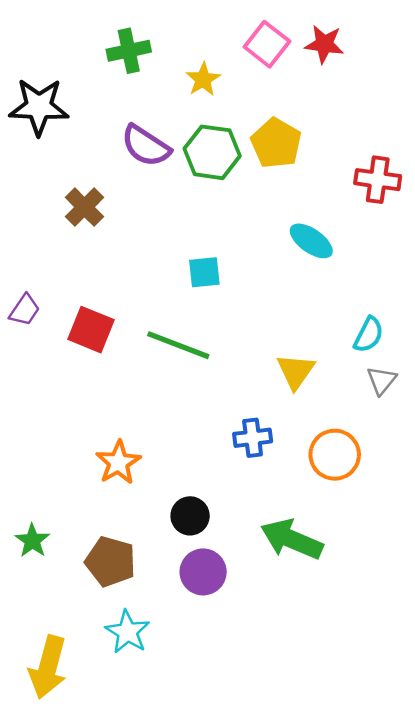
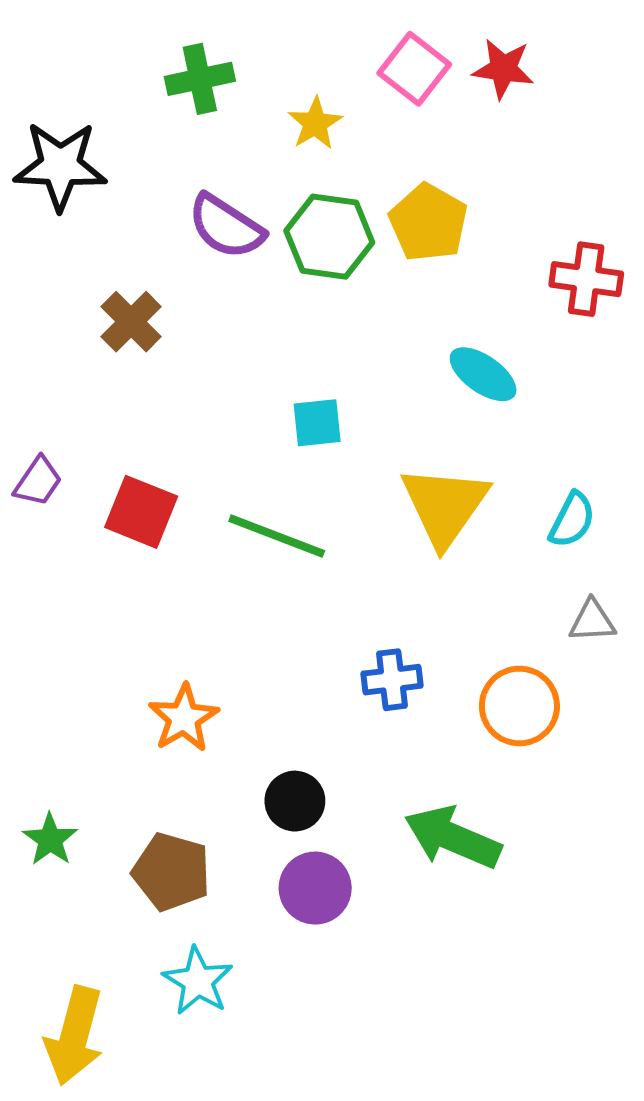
yellow triangle: (296, 371) -> (445, 506), moved, size x1.5
gray triangle: (382, 380) -> (592, 621), moved, turned 48

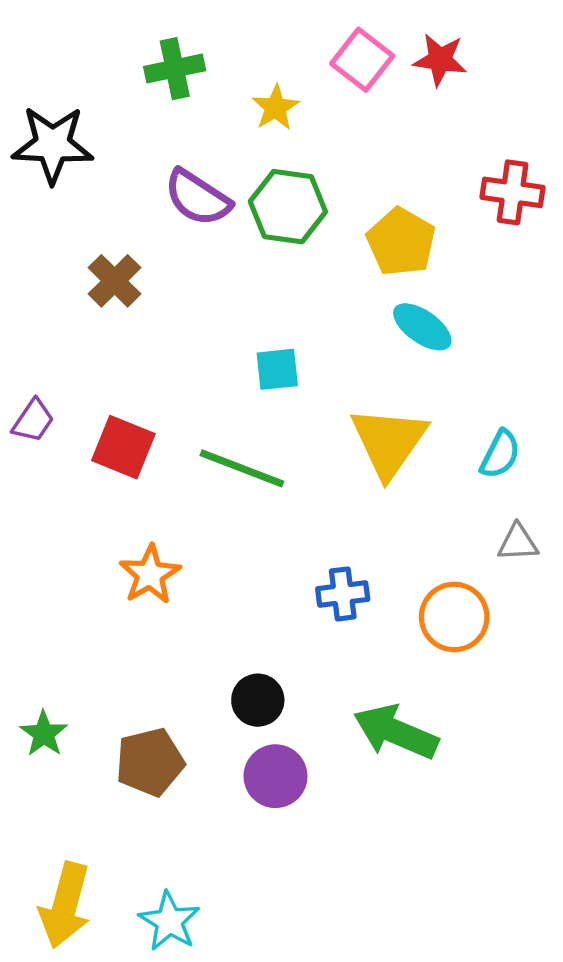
yellow pentagon: (428, 223) -> (401, 242), moved
red cross: (586, 279) -> (513, 192), moved
orange star: (184, 718) -> (150, 575), moved
brown pentagon: (171, 872) -> (150, 762), turned -30
cyan star: (198, 981) -> (169, 921), moved

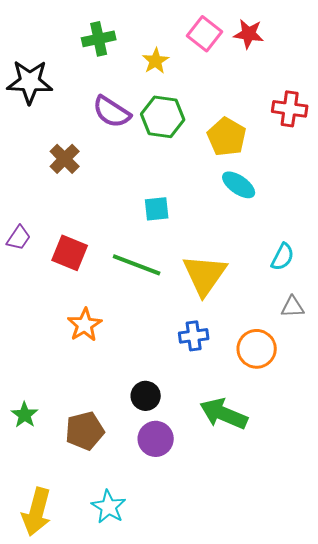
yellow triangle: (389, 442) -> (205, 275), moved
cyan star: (169, 921) -> (109, 507), moved

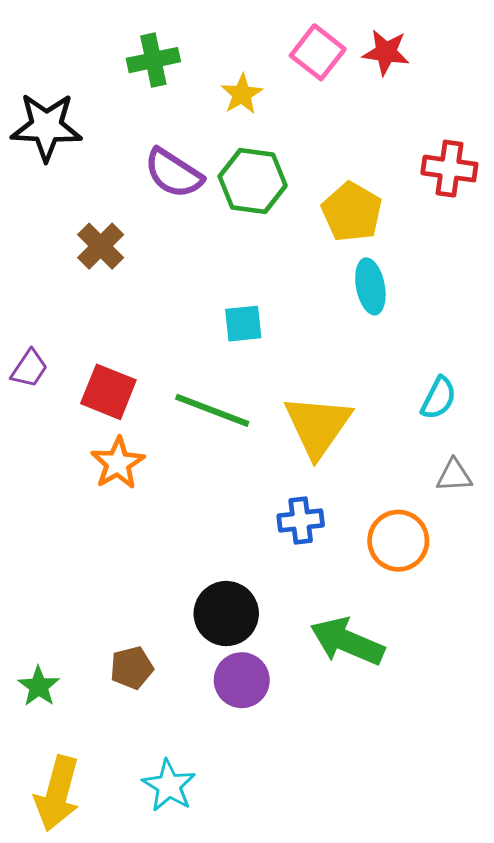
cyan ellipse: (239, 185) -> (370, 286), turned 44
orange star: (85, 325) -> (118, 463), moved
black circle: (146, 396) -> (226, 614), size x1.4
green star: (25, 415) -> (39, 686), moved
brown pentagon: (85, 431) -> (132, 668), size x0.7

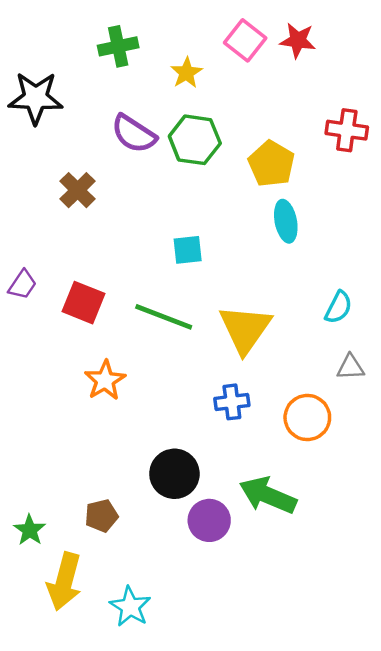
orange star: (118, 463) -> (105, 380), moved
purple circle: (242, 680) -> (209, 520), moved
yellow arrow: (57, 793) -> (64, 581), moved

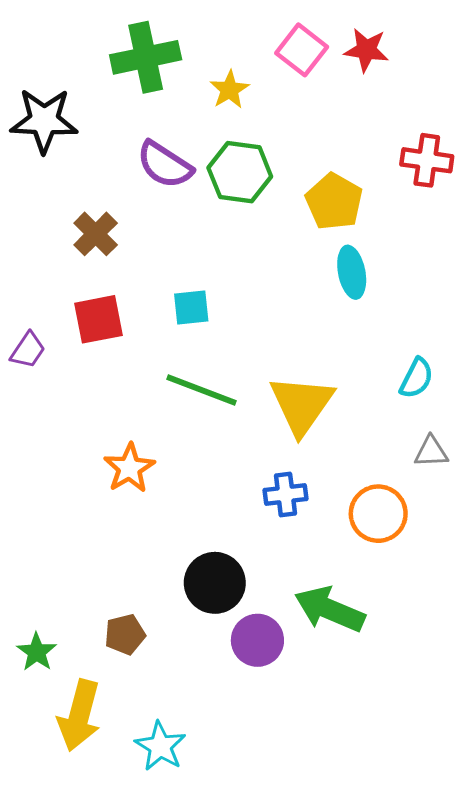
green cross: (118, 46) -> (146, 57), size x1.4
cyan square: (188, 250) -> (191, 308), moved
red square: (83, 303) -> (98, 319), moved, turned -33

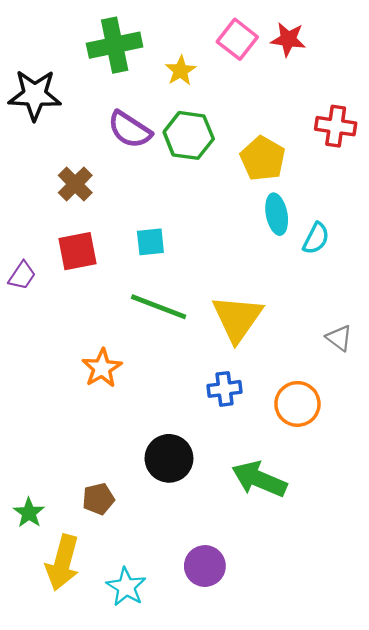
cyan semicircle: (416, 378) -> (316, 238), moved
gray triangle: (431, 452) -> (339, 338), moved, turned 40
purple circle: (257, 640) -> (205, 566), moved

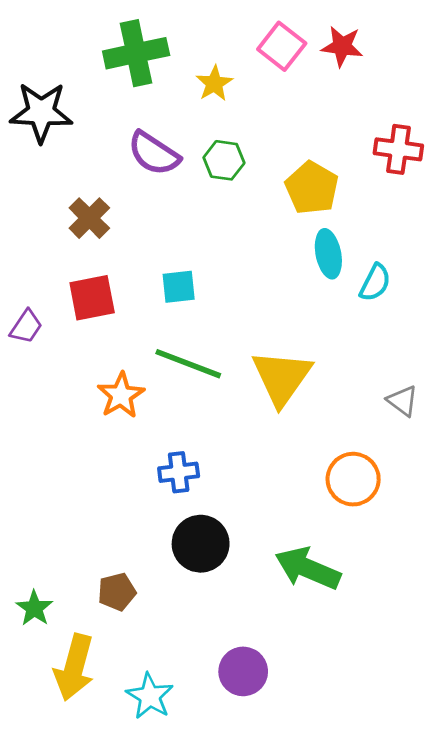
green hexagon: (189, 135) -> (224, 160), size x0.7
orange star: (102, 368) -> (121, 395), moved
blue cross: (225, 389) -> (179, 472), moved

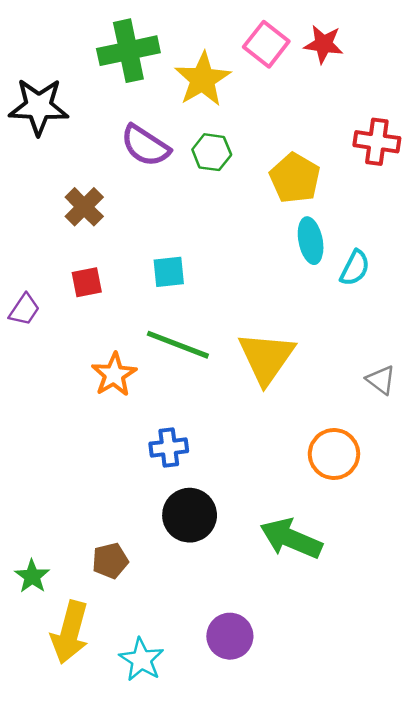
yellow star: (214, 83) -> (203, 79), size x1.6
red square: (92, 298) -> (87, 282), size x0.7

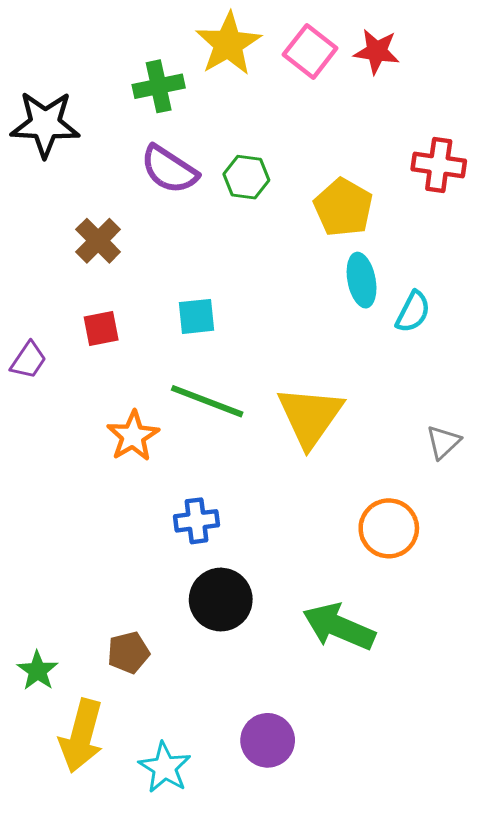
green cross: (128, 51) -> (159, 86), moved, size x0.7
yellow star: (203, 79) -> (228, 44), moved
gray triangle: (381, 380) -> (443, 442), turned 40

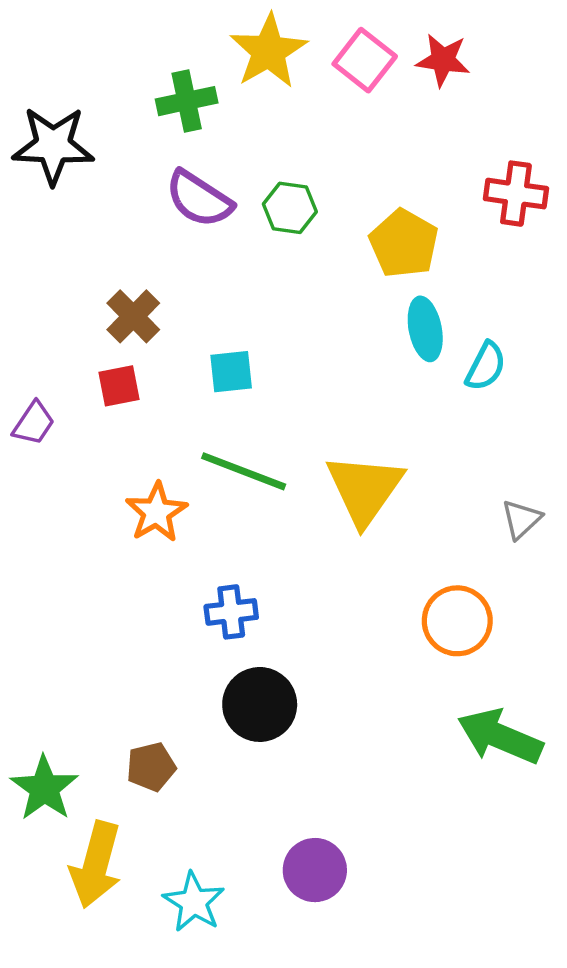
brown cross: (98, 241) -> (133, 316), moved
green arrow: (339, 627) -> (500, 737), moved
green star: (38, 671) -> (44, 788), size x1.4

